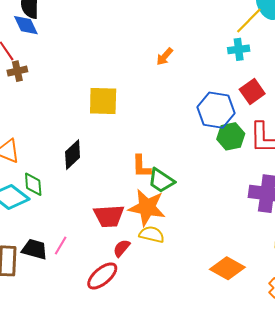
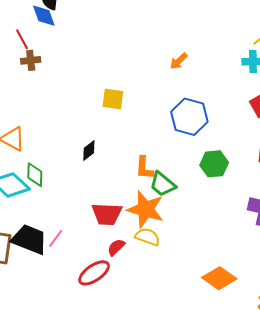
yellow square: (103, 101) -> (113, 99), size x0.7
blue hexagon: (216, 110) -> (189, 117), moved
green hexagon: (231, 136) -> (214, 164), moved
black diamond: (73, 155) -> (89, 151), moved, size x0.7
black trapezoid: (35, 249) -> (29, 239), size x1.4

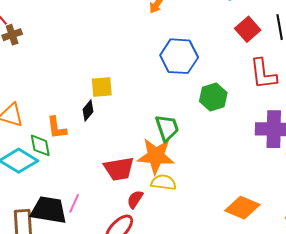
yellow square: (113, 99) -> (102, 87), moved
orange L-shape: (144, 168) -> (57, 128), moved
green trapezoid: (163, 184) -> (167, 128), turned -136

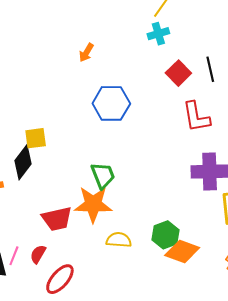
green hexagon: (213, 97) -> (166, 235), moved
black diamond: (88, 111) -> (23, 162), size x1.6
yellow semicircle: (164, 182) -> (119, 240), moved
red semicircle: (135, 199) -> (38, 254), moved

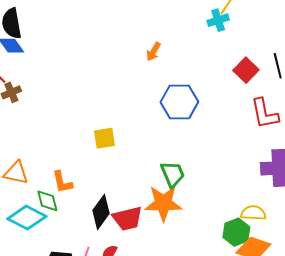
cyan cross: (158, 34) -> (218, 20), moved
black diamond: (23, 162) -> (101, 212), moved
yellow semicircle: (119, 240) -> (253, 213), moved

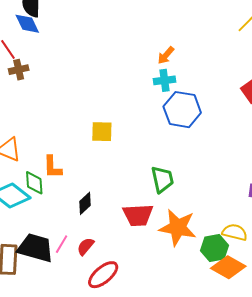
cyan cross: (218, 20) -> (165, 80), moved
orange star: (163, 203) -> (178, 228), moved
black diamond: (101, 212) -> (85, 203), size x0.7
red trapezoid: (127, 218) -> (138, 215), moved

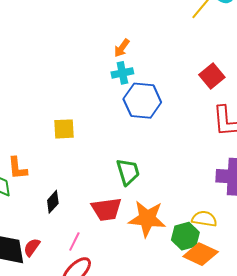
pink line: (62, 244) -> (74, 241), moved
red semicircle: (86, 246) -> (32, 247), moved

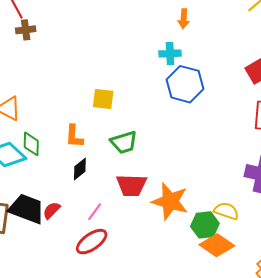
orange arrow: (122, 48) -> (184, 19), moved, turned -42
orange L-shape: (17, 168) -> (74, 136), moved
green trapezoid: (128, 172) -> (124, 142), moved, turned 80

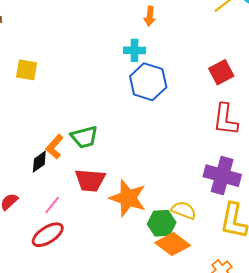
yellow square: (103, 99) -> (27, 70), moved
orange L-shape: (74, 136) -> (55, 147), moved, turned 35

